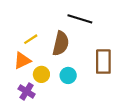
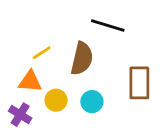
orange triangle: (22, 61) -> (30, 81), turned 30
purple cross: (27, 91) -> (20, 115), moved

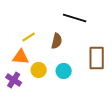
brown semicircle: (82, 59) -> (57, 41), size x0.7

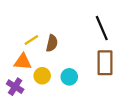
black line: (75, 18) -> (102, 28), moved, turned 50
brown semicircle: (57, 41) -> (52, 43), moved

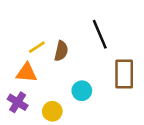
black line: (102, 28) -> (100, 34), moved
yellow circle: (42, 76) -> (52, 111), moved

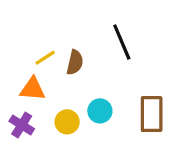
brown rectangle: (124, 74) -> (152, 114), moved
yellow circle: (52, 111) -> (67, 122), moved

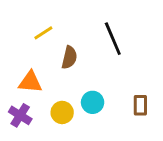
yellow line: (45, 58) -> (43, 33), moved
brown rectangle: (152, 114) -> (140, 105), size x0.6

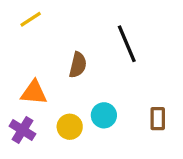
yellow line: (43, 33) -> (31, 19), moved

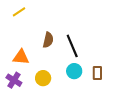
black line: (127, 44) -> (72, 46), moved
cyan circle: (104, 115) -> (74, 71), moved

